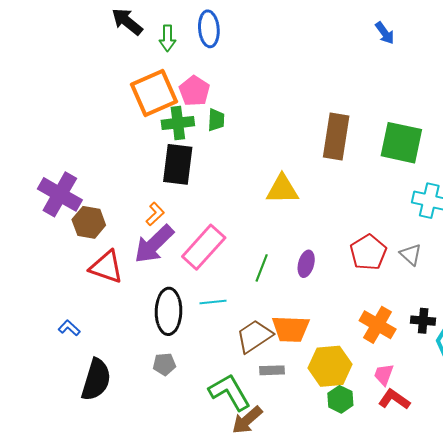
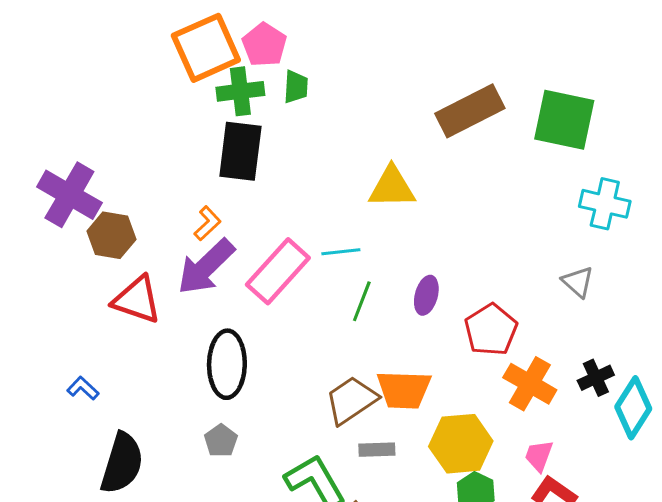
brown rectangle: (336, 136) -> (470, 111), turned 54
red pentagon: (368, 252) -> (491, 330), moved
cyan line: (213, 302) -> (341, 252), moved
black cross: (423, 321) -> (596, 378), turned -30
gray pentagon: (164, 364) -> (221, 441), turned -30

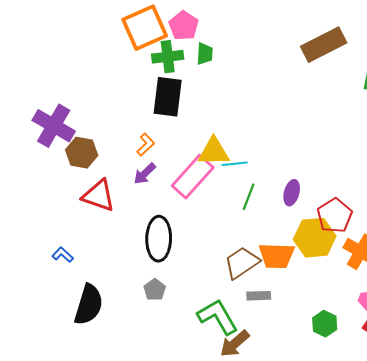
brown rectangle: (470, 111) -> (324, 45), moved
yellow triangle: (392, 187) -> (214, 152), moved
purple arrow: (206, 267) -> (145, 174), size x0.6
yellow hexagon: (461, 444) -> (315, 238), moved

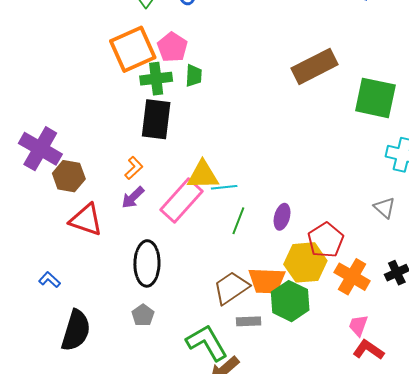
green hexagon: (325, 324) -> (290, 301), moved, size x1.5

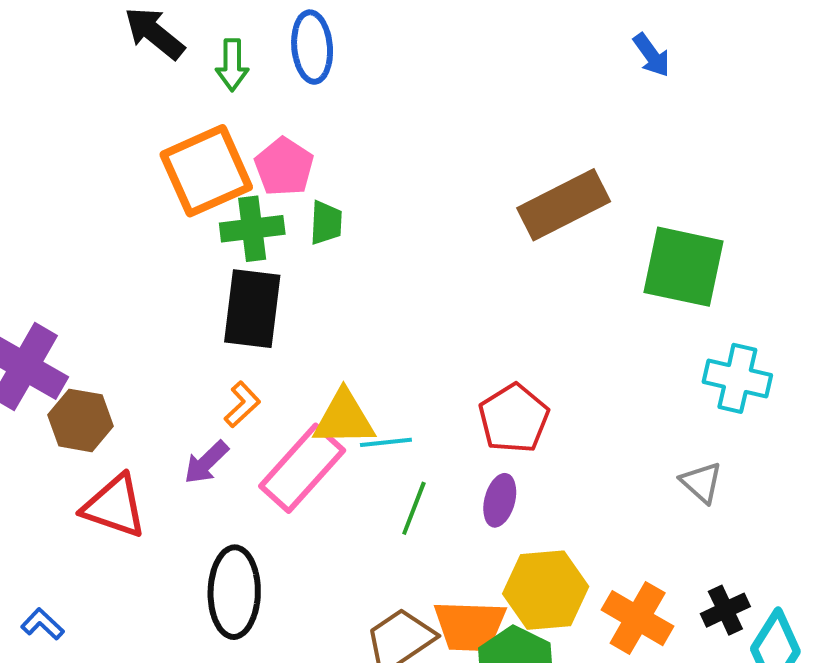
orange L-shape: (134, 168) -> (242, 404), moved
red pentagon: (326, 240) -> (514, 418), moved

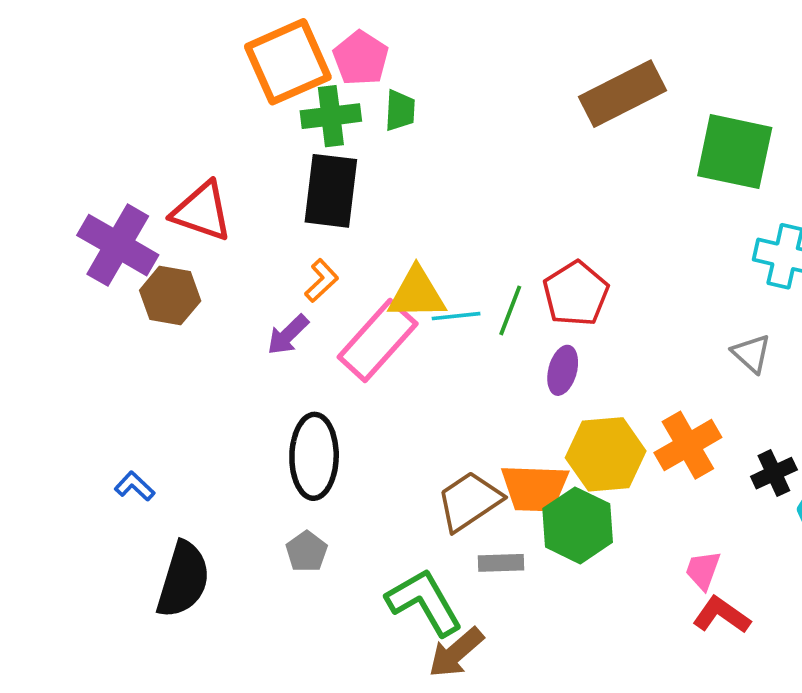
red triangle: (114, 506) -> (202, 211), moved
green line: (414, 508) -> (510, 310), moved
orange cross: (638, 618) -> (688, 445), moved, turned 30

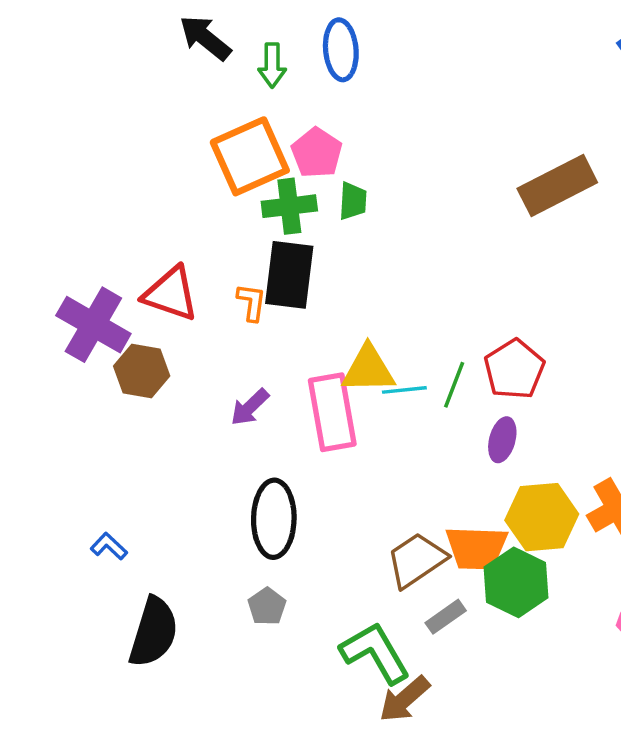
orange L-shape: (322, 281) -> (251, 302), moved, turned -39
pink rectangle: (378, 340) -> (332, 412), turned -52
gray rectangle: (501, 563) -> (446, 617), turned -33

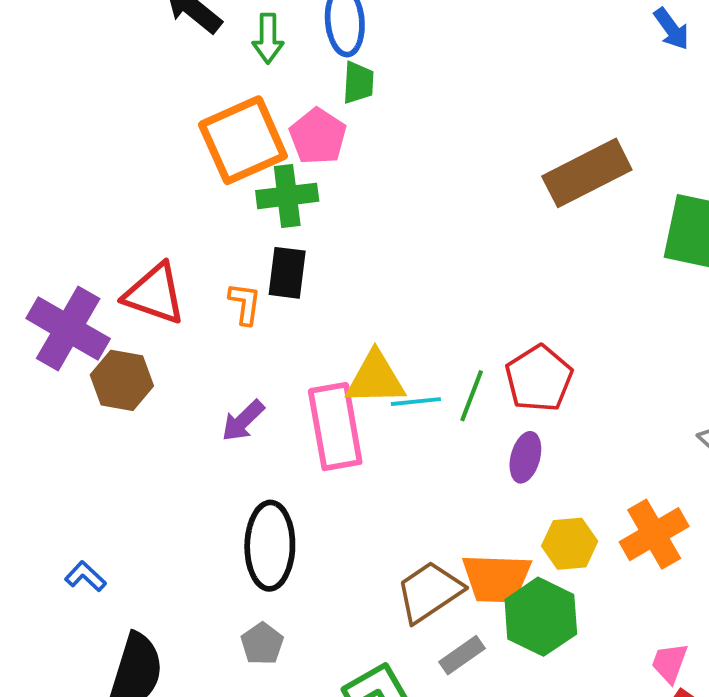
green trapezoid: (353, 201) -> (358, 83), moved
black rectangle: (289, 275) -> (287, 273), size x0.7
yellow hexagon: (542, 517) -> (570, 544), size x0.7

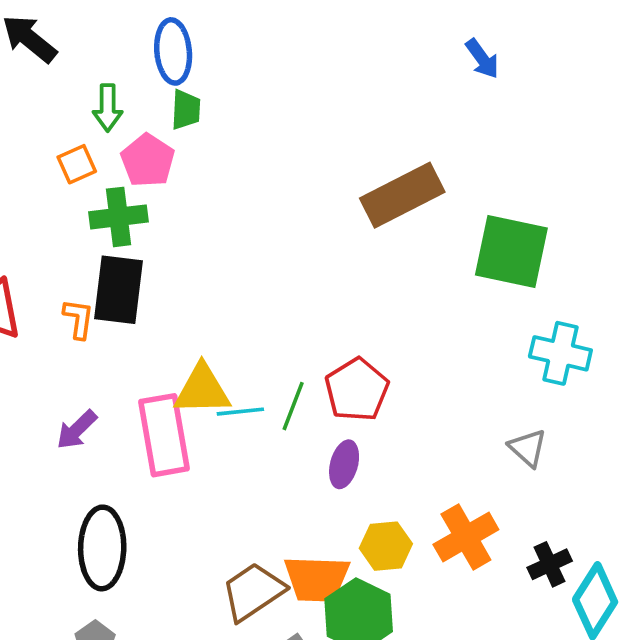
green arrow: (268, 38) -> (108, 108), moved
orange square: (243, 140) -> (77, 164), size x0.5
black rectangle: (287, 273) -> (119, 290), size x1.4

